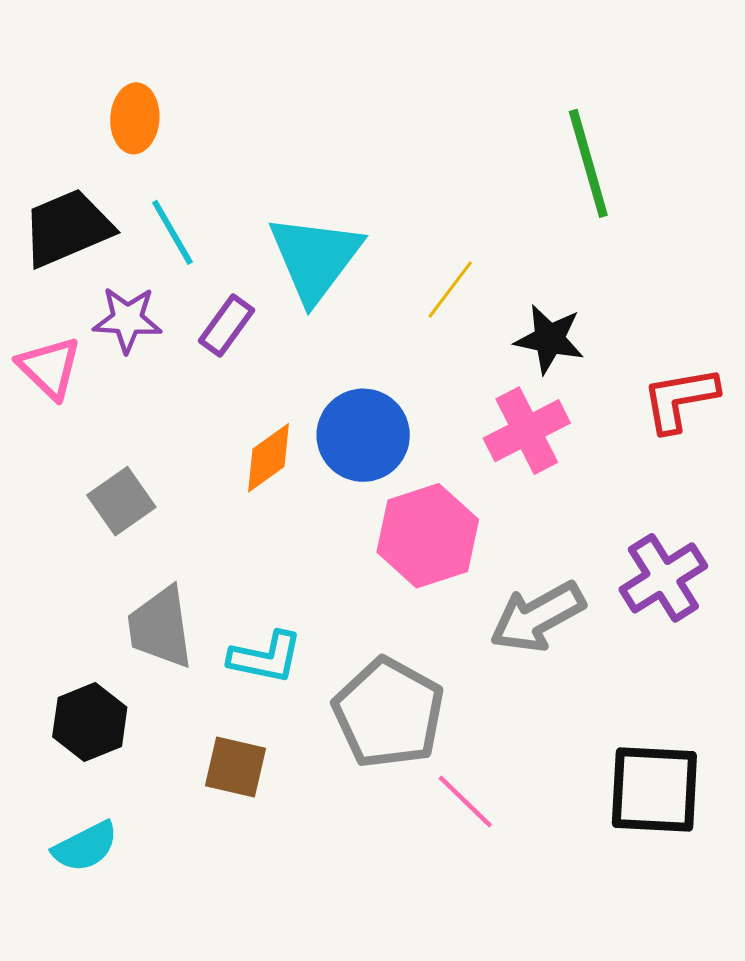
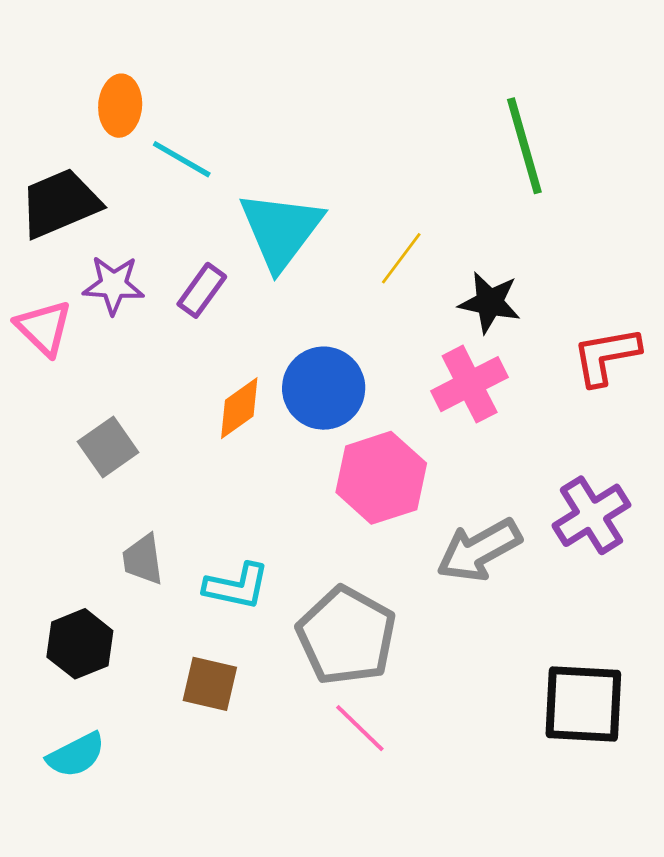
cyan line: (172, 232) -> (182, 159), moved, turned -30
gray trapezoid: (160, 627) -> (143, 559), size x0.7
pink line: (465, 802) -> (360, 728), moved

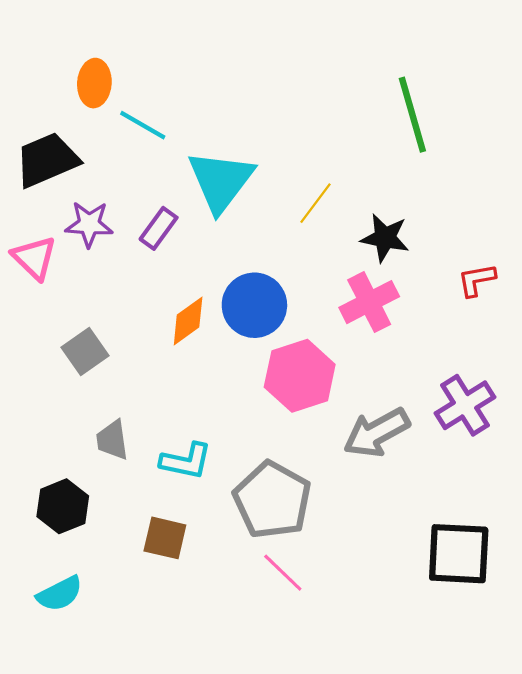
red L-shape: (606, 356) -> (477, 280), size x0.7

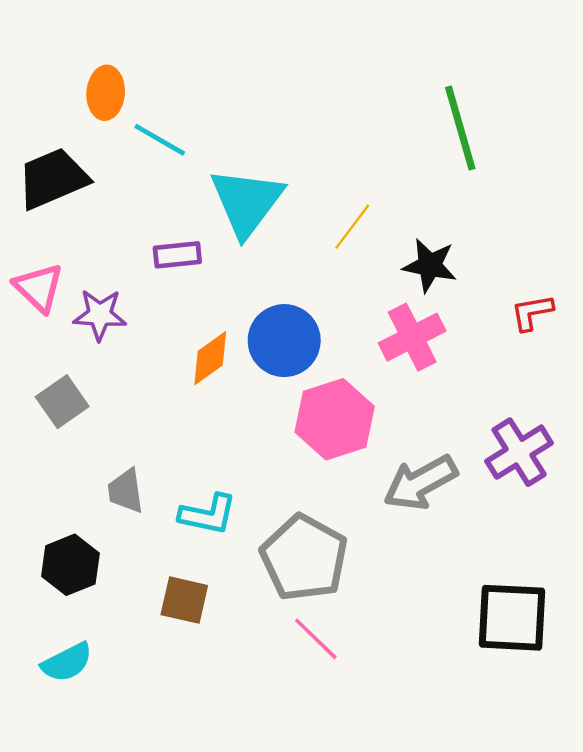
purple star: (89, 224) -> (100, 315), moved
purple rectangle: (159, 228) -> (177, 255), turned 48
gray square: (85, 352) -> (62, 402), moved

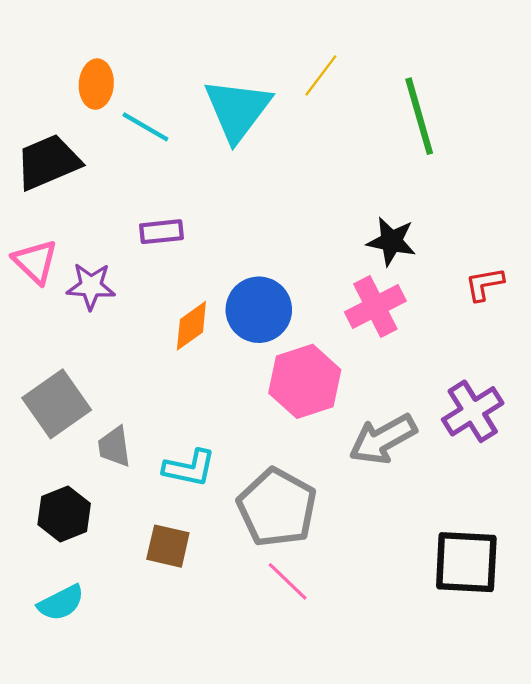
cyan triangle: (247, 202) -> (237, 110), moved
yellow line: (352, 227) -> (321, 75), moved
gray square: (62, 402) -> (57, 404), moved, size x1.4

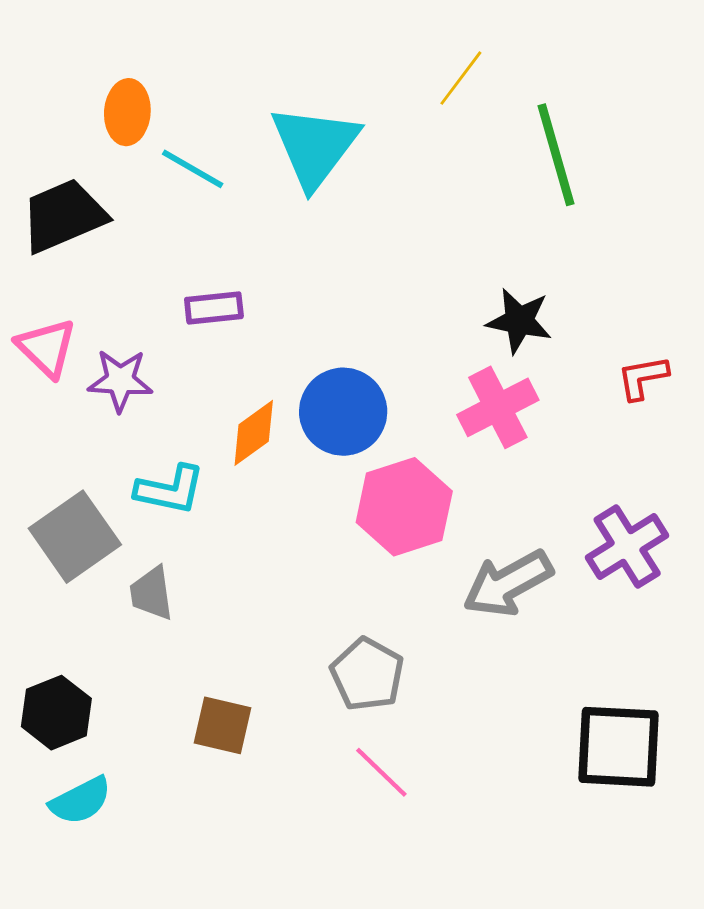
yellow line: (321, 75) -> (461, 78), moved
cyan L-shape: (189, 468) -> (170, 490), moved
gray pentagon: (277, 508) -> (367, 674), size x0.7
black hexagon: (64, 514) -> (56, 713), moved

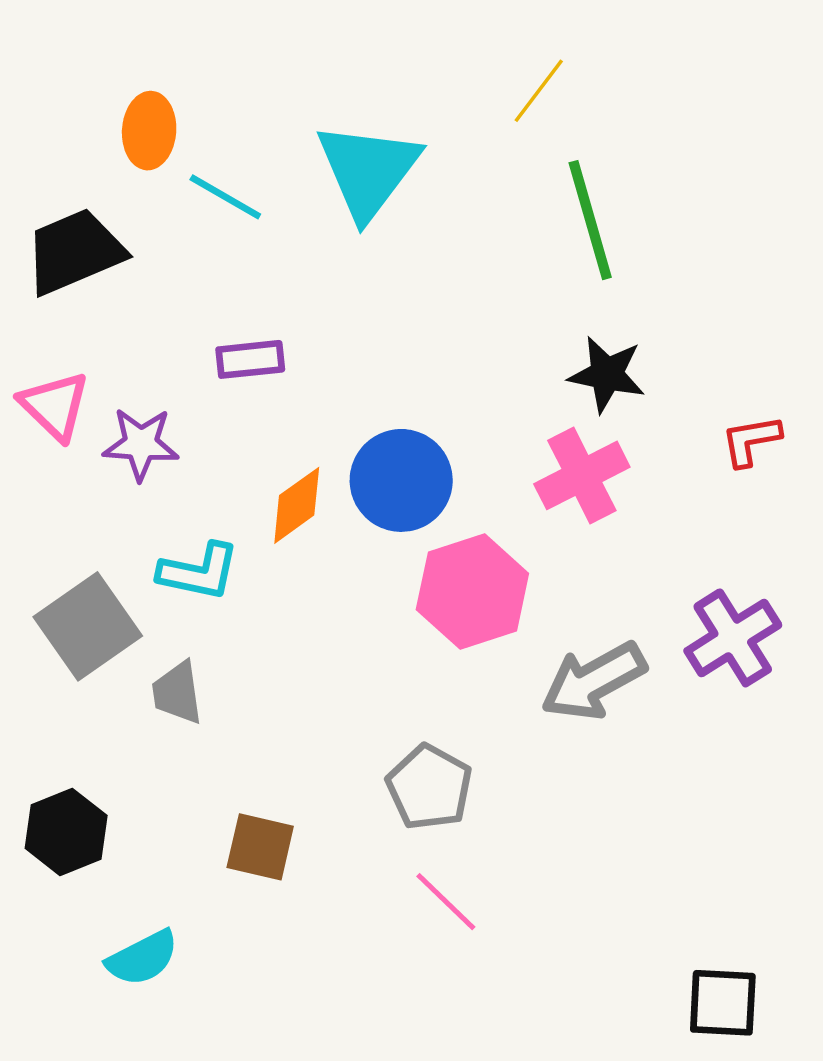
green line: (556, 155) -> (590, 220), moved
black square: (619, 747) -> (723, 1003), moved, size x0.7
cyan semicircle: (81, 801) -> (142, 958), moved

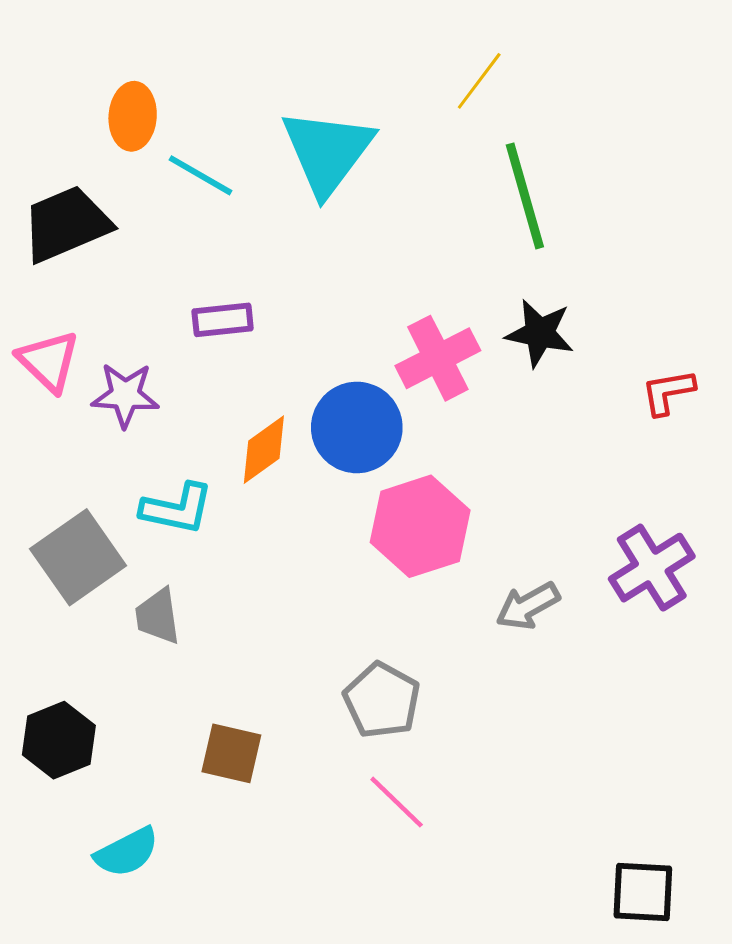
pink cross: (582, 475) -> (438, 358), moved
gray arrow: (593, 681) -> (528, 606), size x0.7

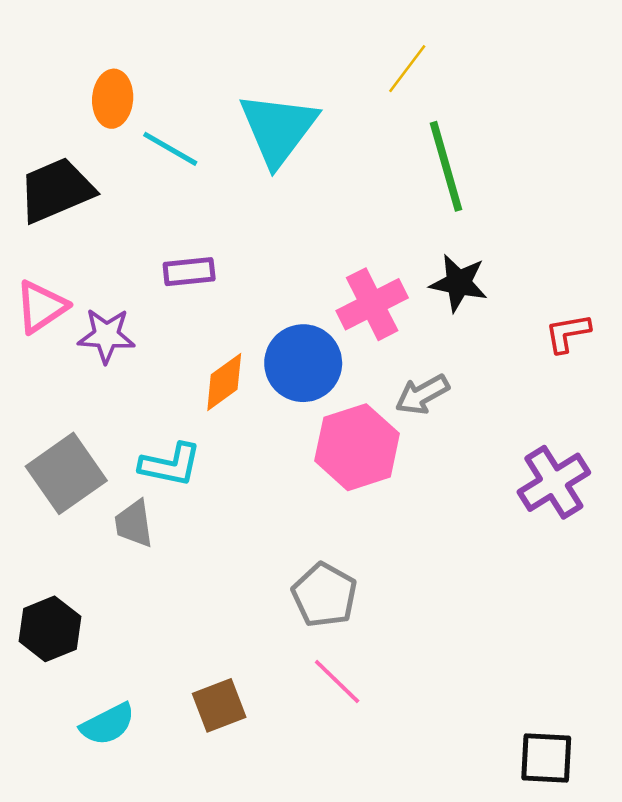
pink triangle: (49, 361) -> (41, 307), turned 42
cyan L-shape: (177, 509) -> (170, 465), moved
gray arrow: (528, 606) -> (422, 394), moved
brown square: (231, 753) -> (219, 705), moved, turned -34

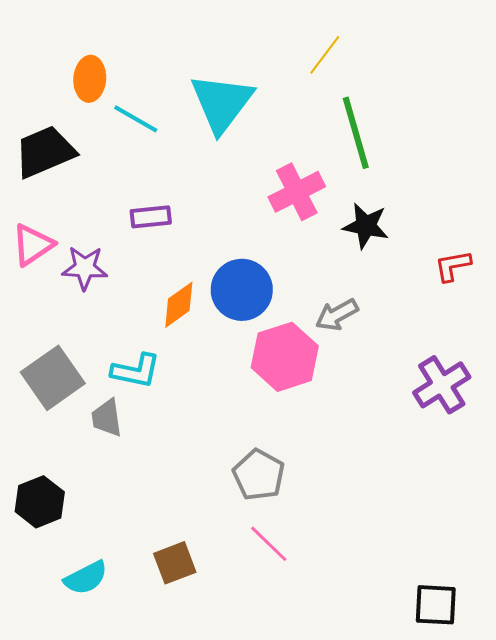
pink cross: (372, 304) -> (297, 192), moved

